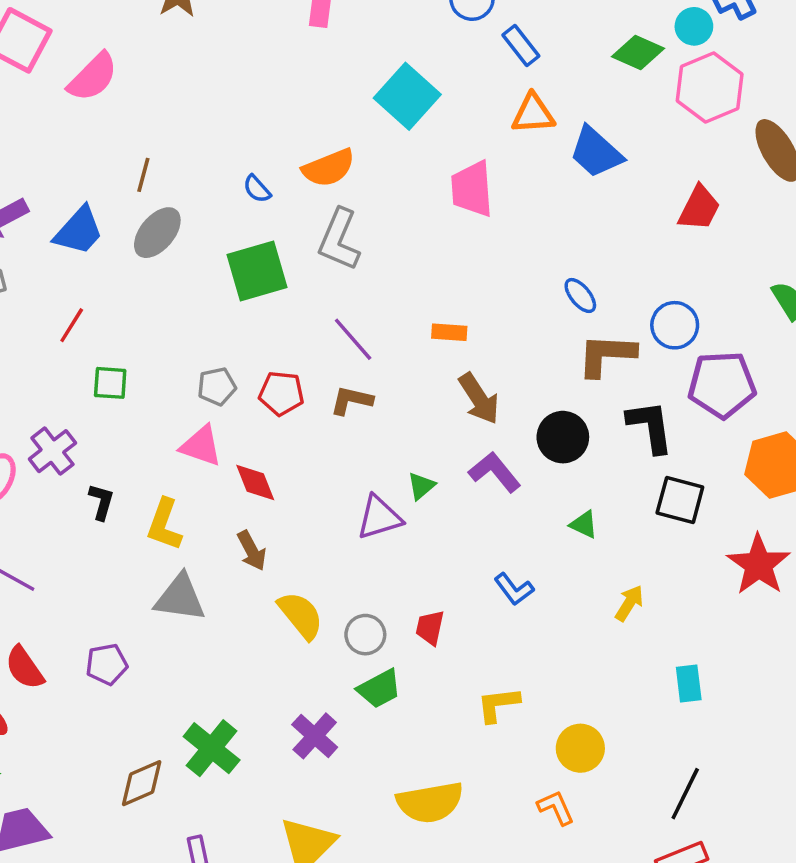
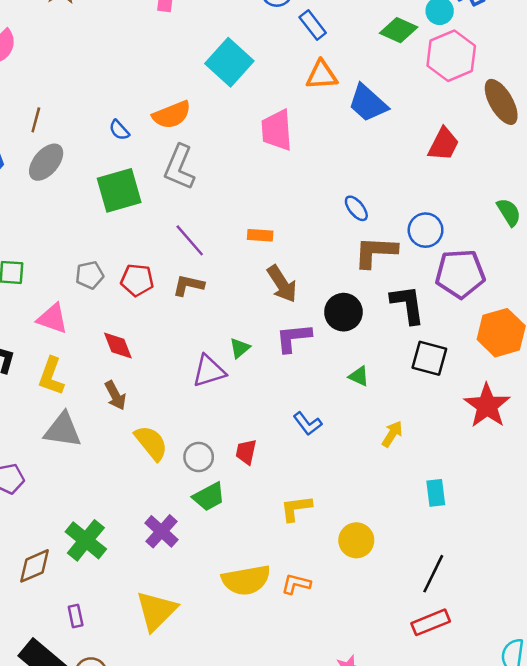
pink triangle: (201, 446) -> (52, 319), moved
purple L-shape: (495, 472) -> (293, 338), turned -57
orange L-shape: (556, 808) -> (296, 584), moved, turned -52

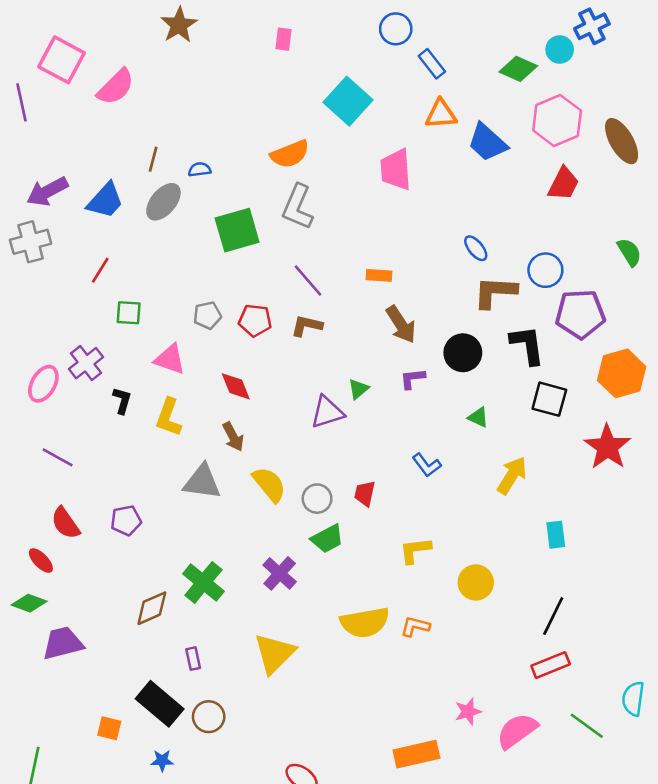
pink hexagon: (451, 56) -> (557, 120), moved
blue semicircle: (119, 130) -> (200, 170), moved, turned 125
purple L-shape: (293, 338) -> (413, 379), size x0.7
gray triangle: (63, 430) -> (202, 482), moved
yellow arrow: (392, 434) -> (512, 475), size x1.4

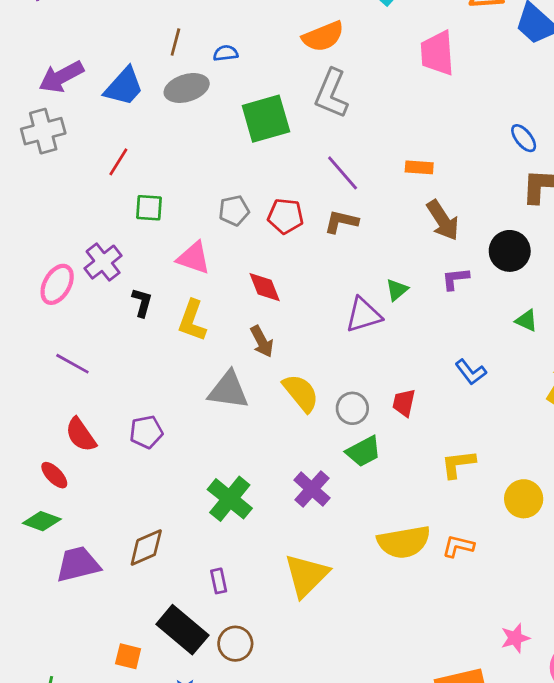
gray ellipse: (163, 202) -> (187, 88), turned 33
brown diamond: (152, 608) -> (146, 548), moved

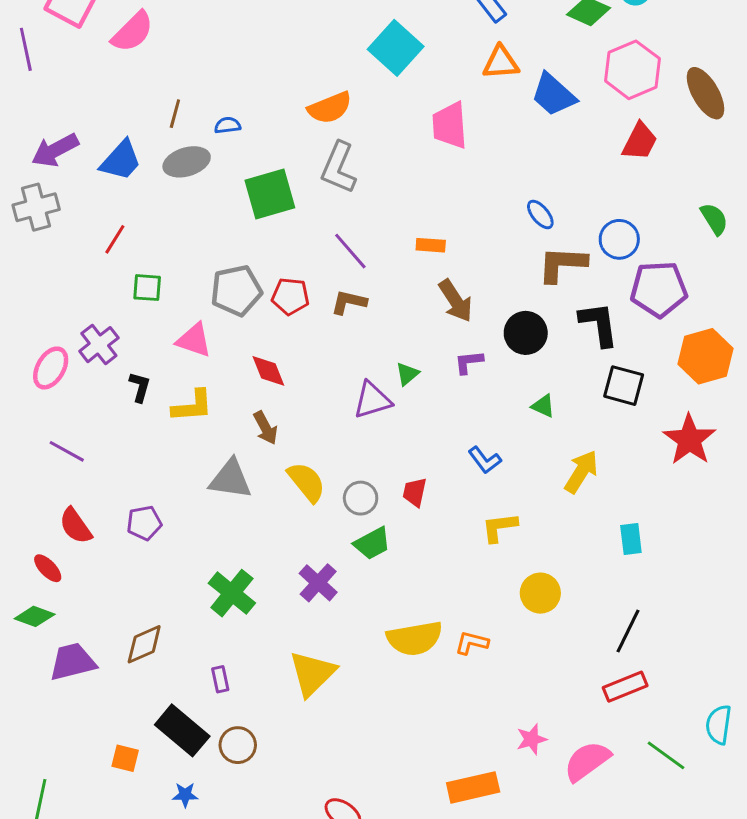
gray pentagon: (234, 211) -> (236, 291), size x1.6
yellow L-shape: (192, 321) -> (192, 406), turned -114
yellow L-shape: (458, 464) -> (499, 527), moved

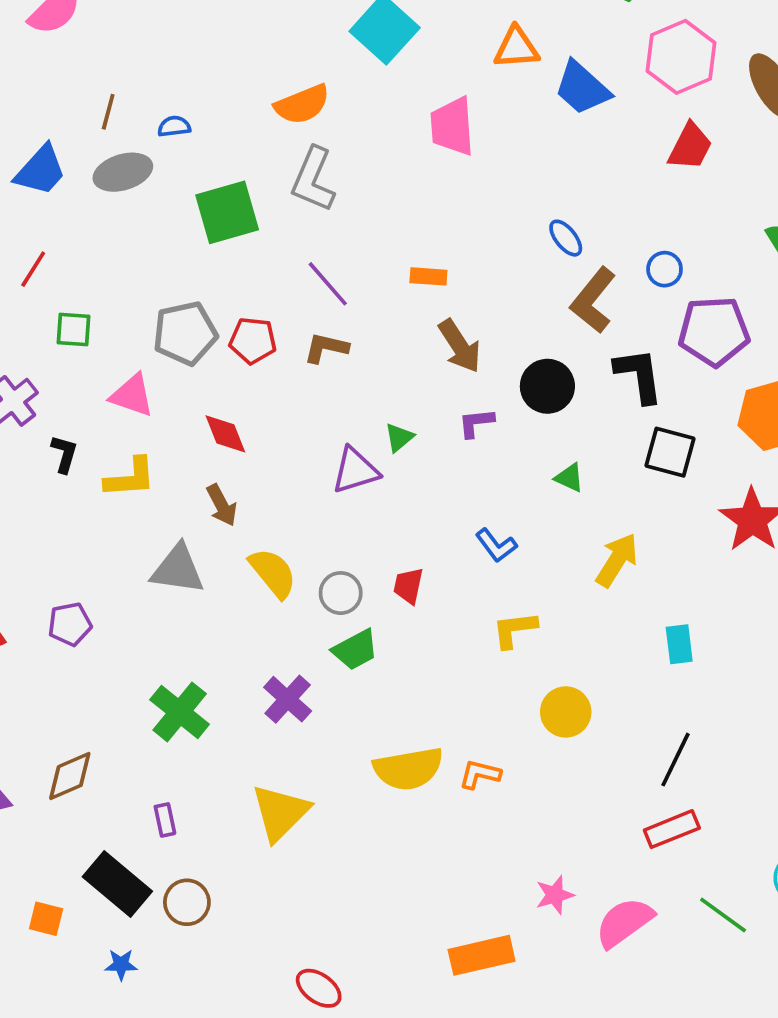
blue circle: (619, 239) -> (665, 269), size x0.7
brown L-shape: (562, 264) -> (593, 300), turned -54

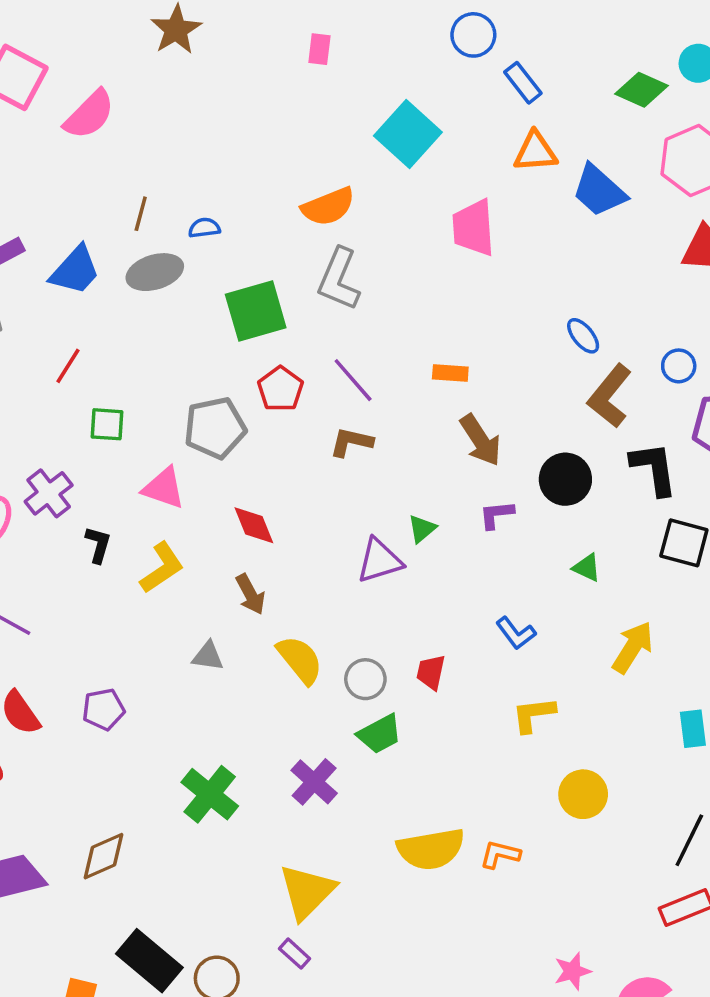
red pentagon: (253, 341) -> (280, 389), moved, turned 30
yellow L-shape: (130, 478) -> (162, 568), turned -30
gray triangle: (178, 569) -> (208, 656), size x0.6
purple rectangle: (165, 820) -> (295, 954), moved, turned -36

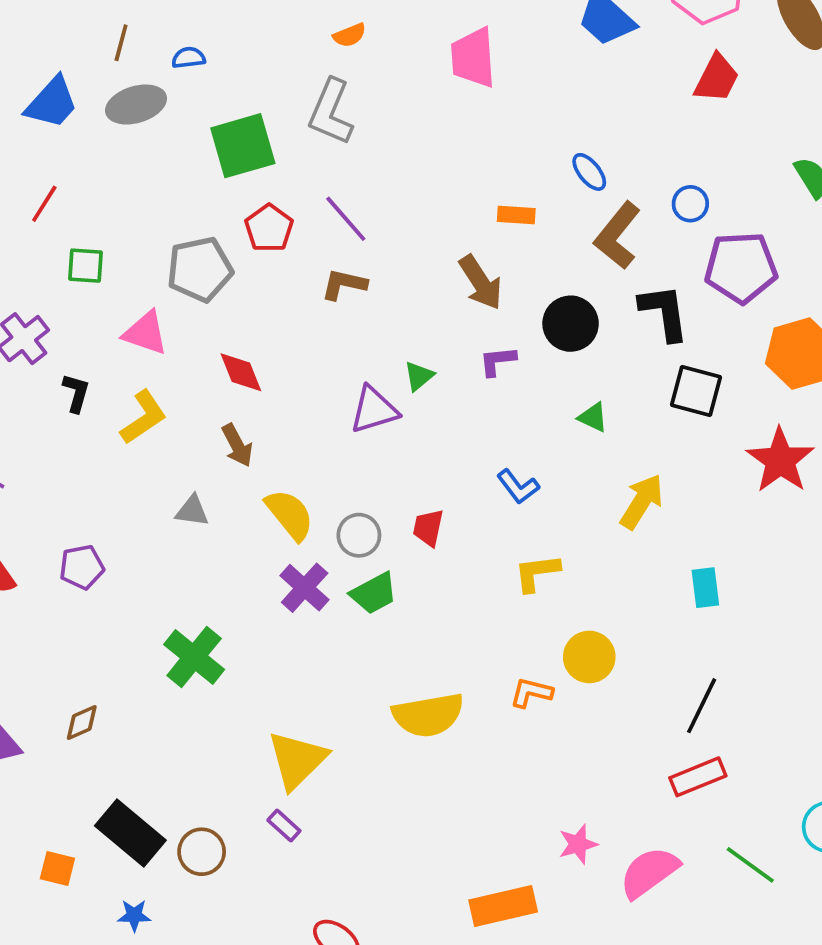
orange semicircle: (328, 207) -> (350, 35), moved, size x0.6
orange rectangle: (450, 373) -> (516, 215), moved
purple cross: (314, 782) -> (305, 588), moved
orange L-shape: (500, 854) -> (531, 693), moved
brown diamond: (103, 856) -> (82, 723), size x0.7

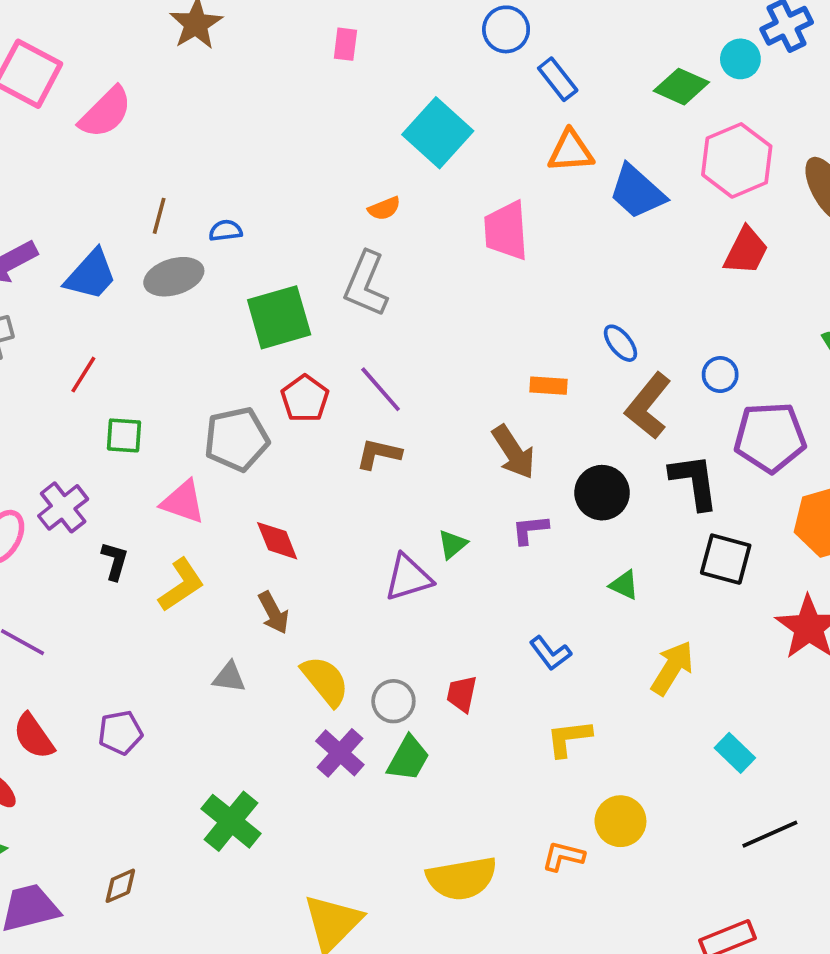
cyan rectangle: (705, 588) -> (735, 753), turned -39
green trapezoid: (374, 593) -> (408, 758), turned -33
black line: (702, 706) -> (770, 834), moved, turned 40

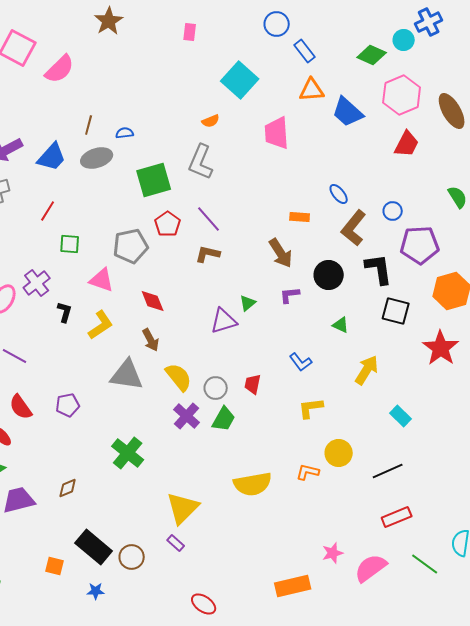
gray triangle: (229, 677) -> (127, 375), size x1.8
black line: (770, 834) -> (388, 471), moved

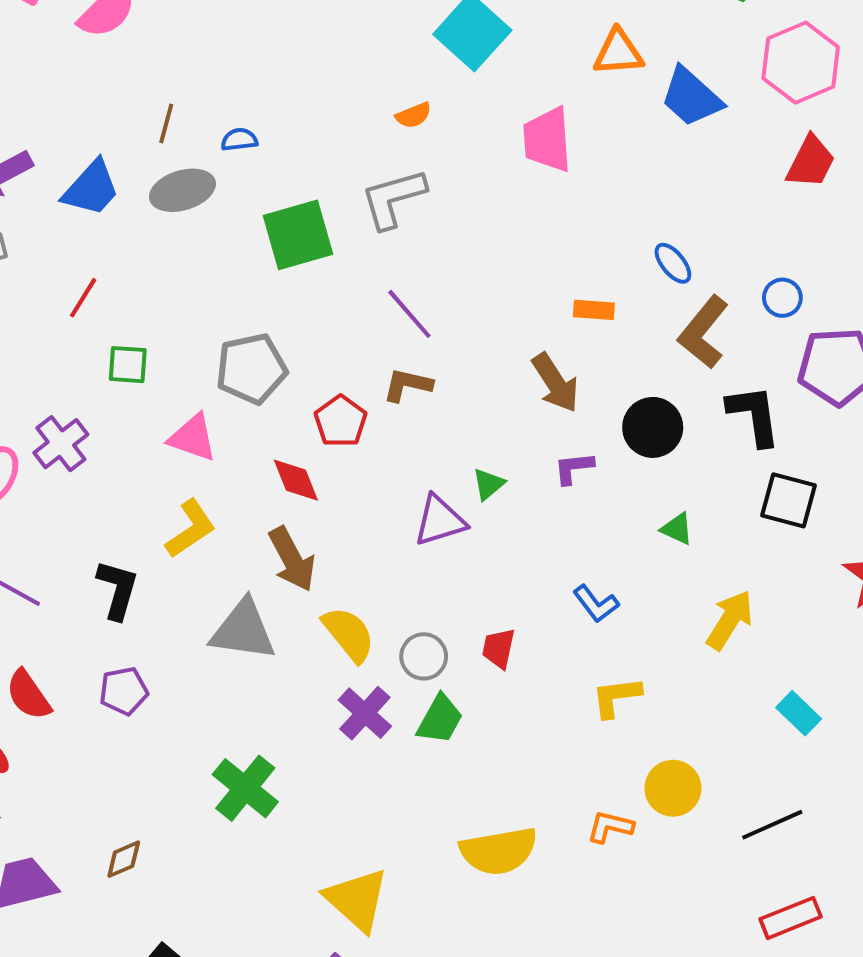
gray L-shape: (201, 162) -> (393, 198), turned 51
red pentagon: (168, 224) -> (341, 421), moved
black L-shape: (65, 312) -> (118, 590), moved, size x1.4
brown arrow: (151, 340) -> (292, 559), size x1.4
yellow triangle: (183, 508) -> (357, 900), turned -33

